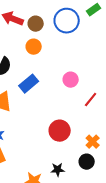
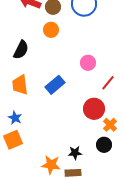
blue rectangle: (29, 84) -> (55, 85), moved
red circle: (60, 131) -> (94, 109), moved

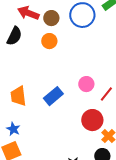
black semicircle: (21, 50) -> (14, 36), moved
pink circle: (88, 63) -> (86, 84), moved

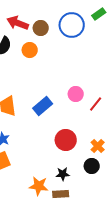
orange circle: (49, 41) -> (30, 50), moved
red circle: (92, 120) -> (66, 140), moved

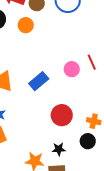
red line: (96, 104) -> (92, 62), moved, turned -63
orange cross: (98, 146) -> (94, 121), turned -32

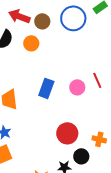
blue rectangle: (39, 81) -> (46, 88), moved, turned -30
black circle: (88, 141) -> (81, 156), moved

